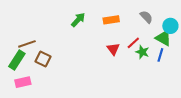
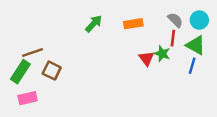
cyan circle: (170, 26) -> (199, 20), moved
red line: (133, 43) -> (173, 38), moved, turned -40
red triangle: (113, 49) -> (146, 58), moved
green star: (142, 52) -> (162, 54), moved

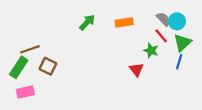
cyan circle: (199, 20) -> (177, 21), moved
red line: (173, 38) -> (161, 36), turned -48
green triangle: (196, 45) -> (182, 43), turned 48
red triangle: (146, 58) -> (136, 70), moved

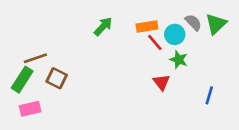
cyan circle: (177, 21) -> (175, 34), moved
red line: (161, 36) -> (155, 42), moved
green triangle: (182, 43) -> (216, 24), moved
blue line: (179, 62) -> (209, 95), moved

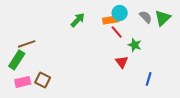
cyan circle: (175, 34) -> (120, 13), moved
brown square: (57, 78) -> (43, 80), moved
blue line: (209, 95) -> (149, 79), moved

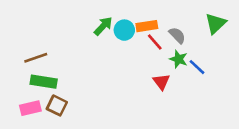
cyan circle: (120, 13) -> (124, 30), moved
gray semicircle: (146, 17) -> (177, 35), moved
green rectangle: (17, 60) -> (44, 82), moved, turned 66
blue line: (149, 79) -> (197, 67), moved, turned -64

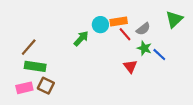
green arrow: (103, 26) -> (81, 39), moved
gray semicircle: (177, 35) -> (143, 29), turned 96
brown line: (36, 58) -> (29, 47), turned -30

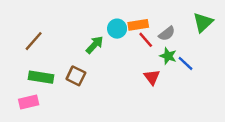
brown line: (29, 47) -> (34, 41), moved
brown square: (46, 86) -> (76, 76), moved

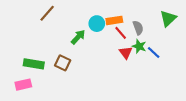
gray semicircle: (167, 34) -> (138, 28), turned -72
brown line: (34, 41) -> (47, 13), moved
red triangle: (152, 77) -> (126, 53), moved

